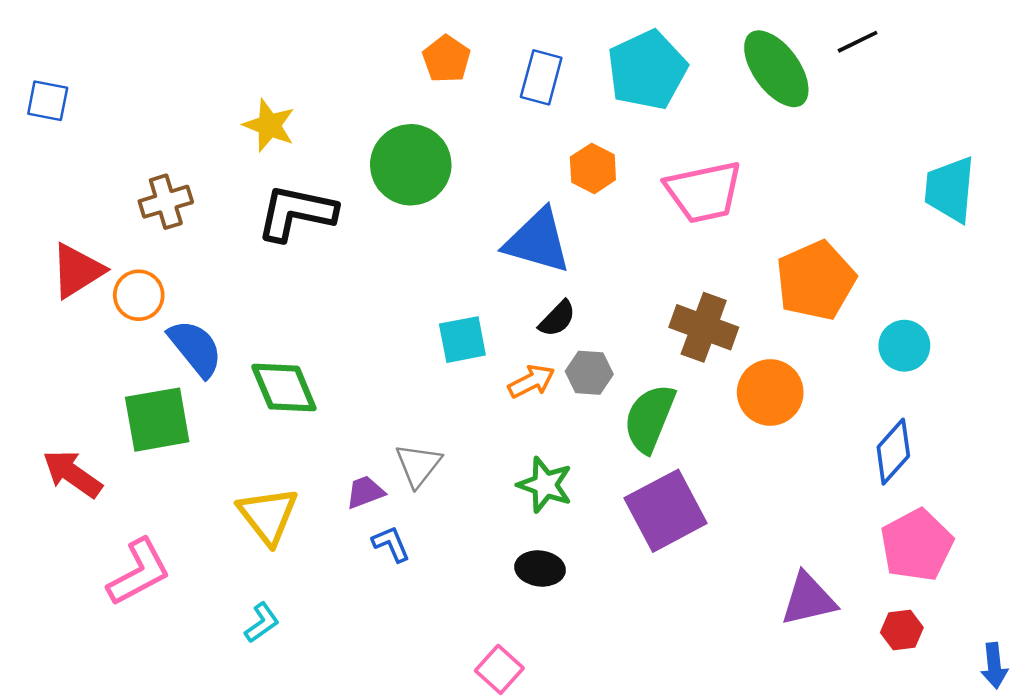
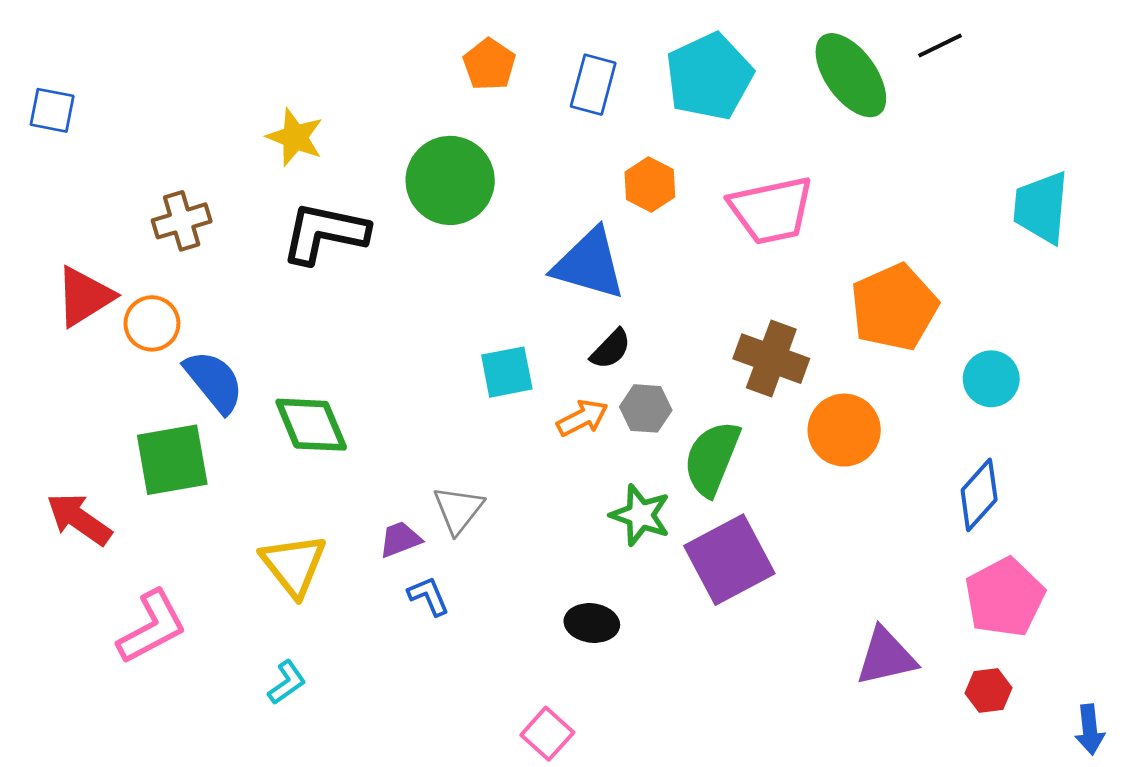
green star: (545, 485) -> (640, 515), moved

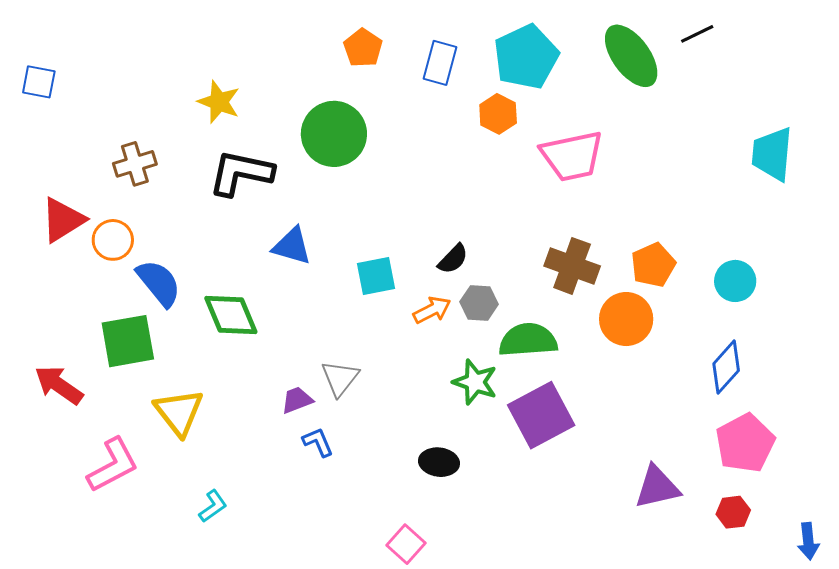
orange hexagon: (650, 184) -> (498, 114), moved
blue triangle: (589, 264) -> (292, 246), moved, size x0.7
orange pentagon: (894, 307) -> (653, 265), moved, size x0.7
green semicircle: (712, 458) -> (528, 340), turned 64
yellow triangle: (294, 565) -> (179, 412), moved

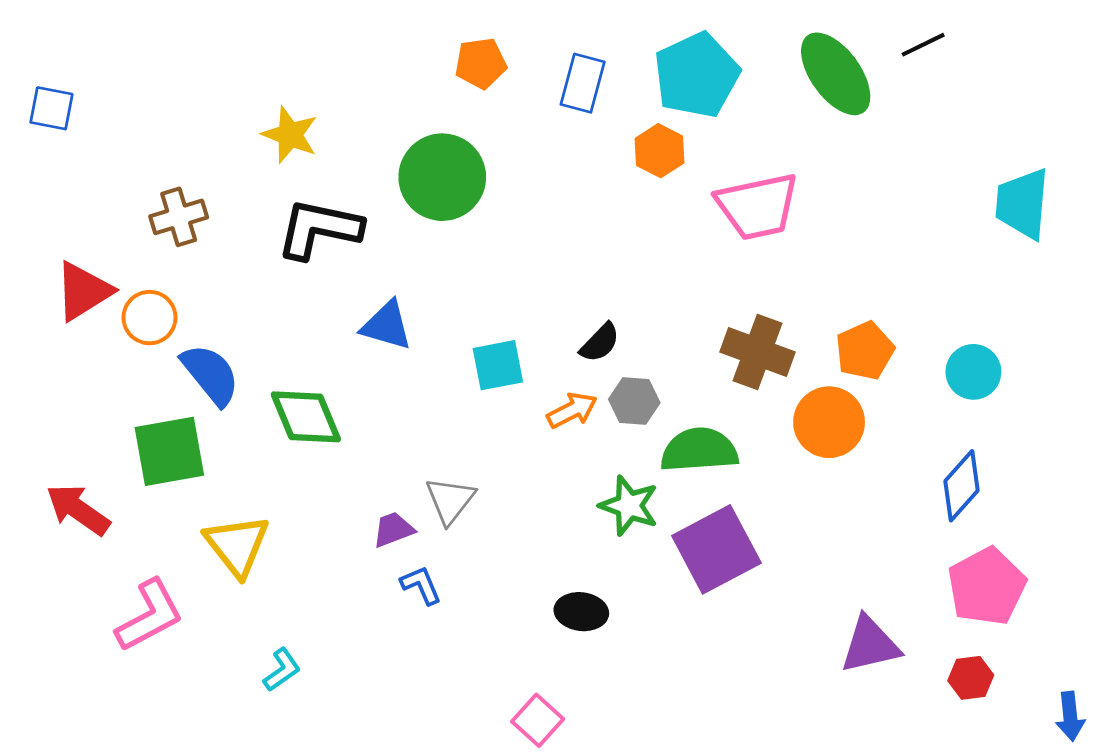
orange pentagon: (363, 48) -> (481, 63), turned 30

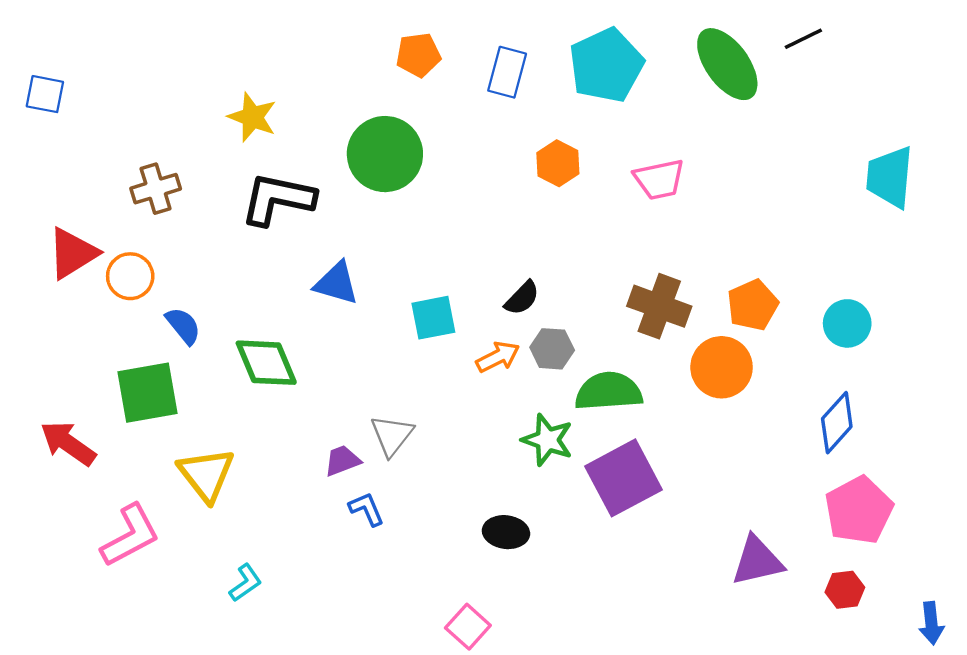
orange hexagon: (659, 151) -> (558, 163), moved
pink trapezoid: (758, 206) -> (659, 179), size x0.7
blue semicircle: (210, 375) -> (183, 326), size x0.7

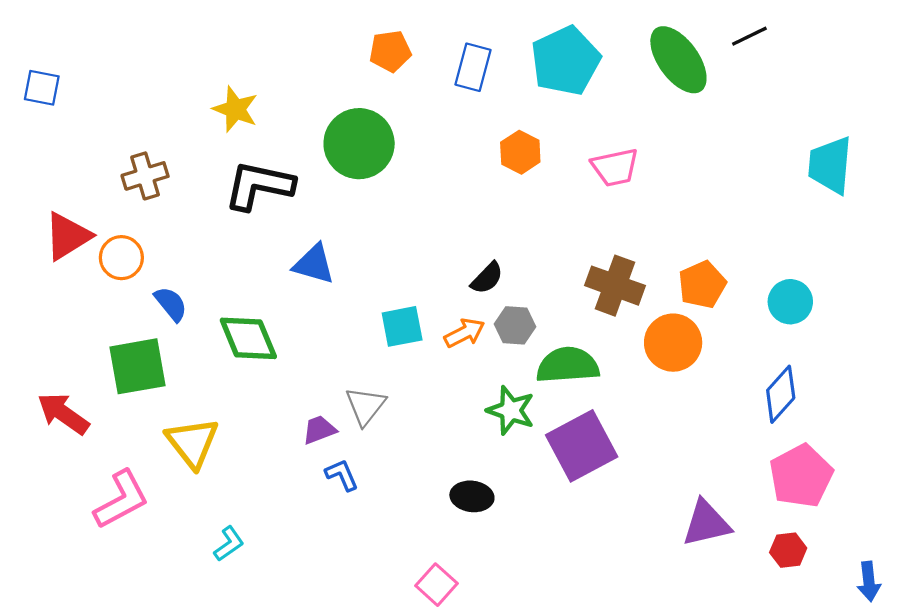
cyan square: (433, 318) -> (402, 326), moved

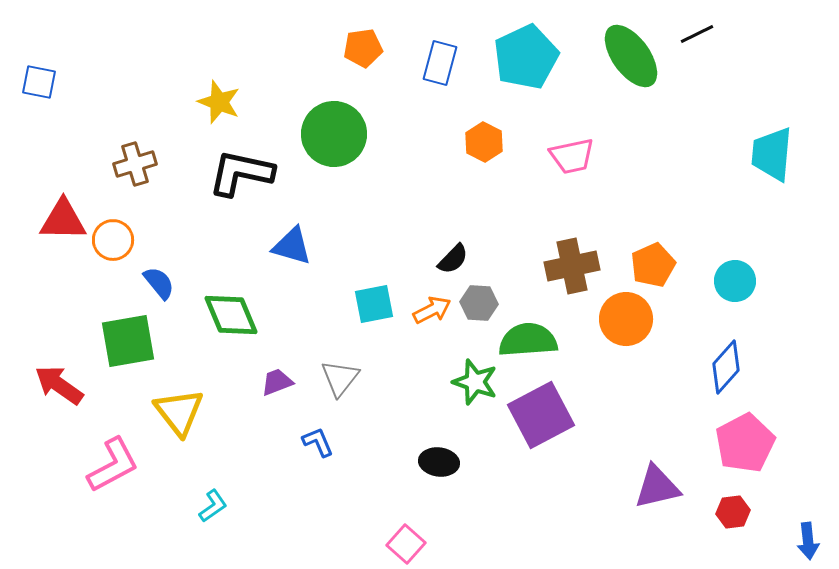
red triangle: (68, 236) -> (63, 220), turned 33
brown cross: (615, 286) -> (572, 266), turned -32
purple trapezoid: (319, 430) -> (277, 382), moved

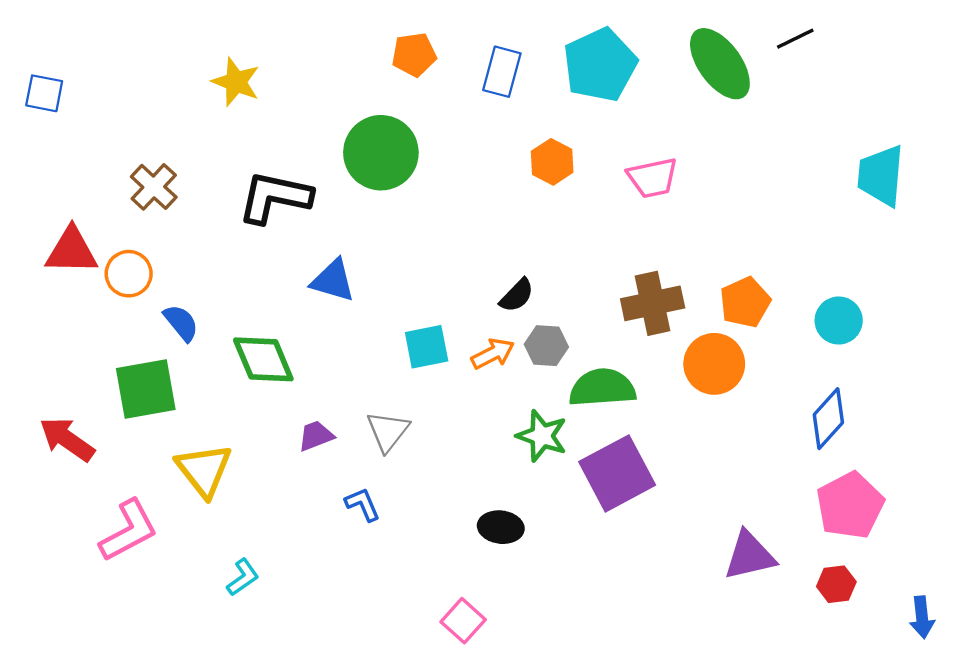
yellow star: (219, 102) -> (236, 82), moved
brown cross: (135, 164) -> (154, 187), turned -30

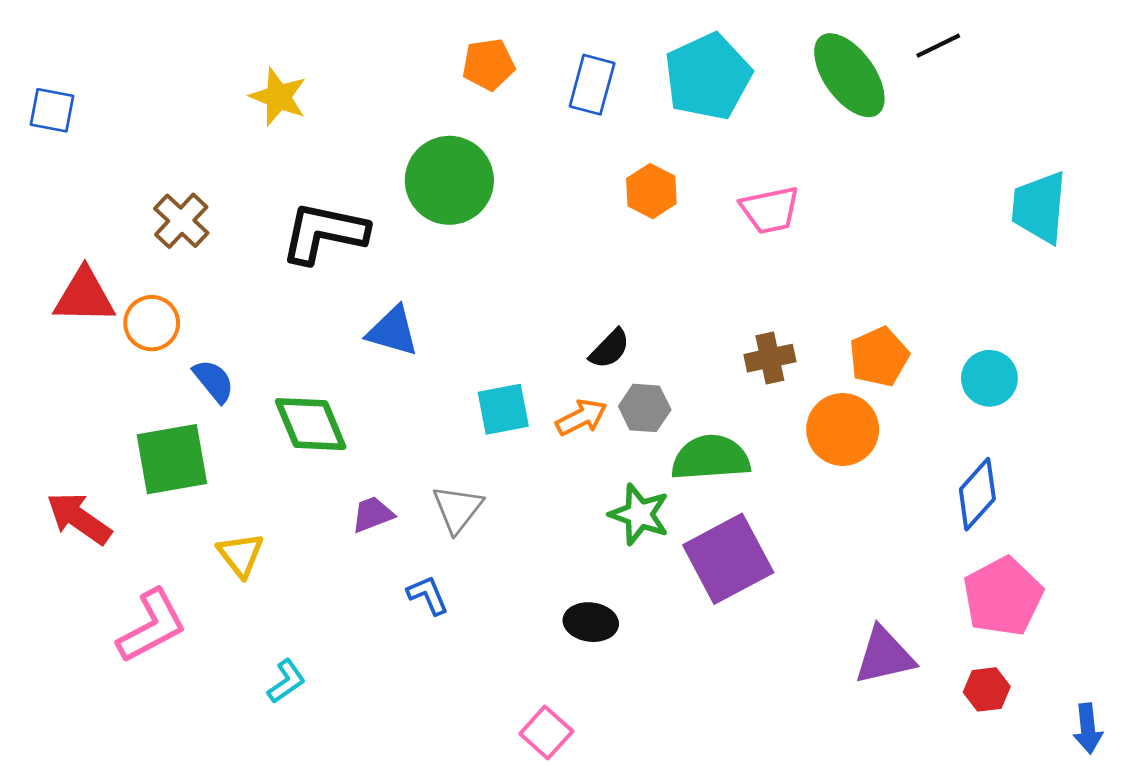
brown cross: (653, 303) -> (770, 358), size x0.7
yellow triangle: (204, 470) -> (241, 555), size x0.7

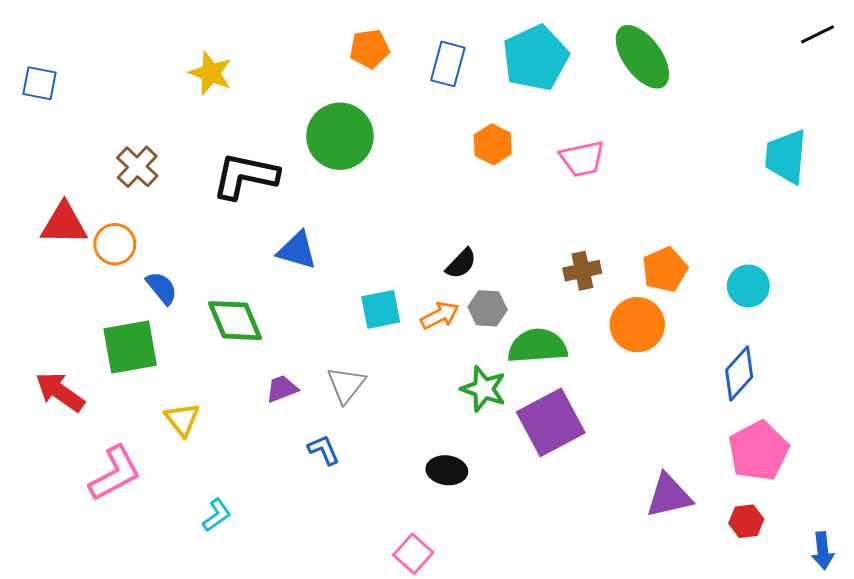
black line: (938, 46) -> (818, 34), moved

